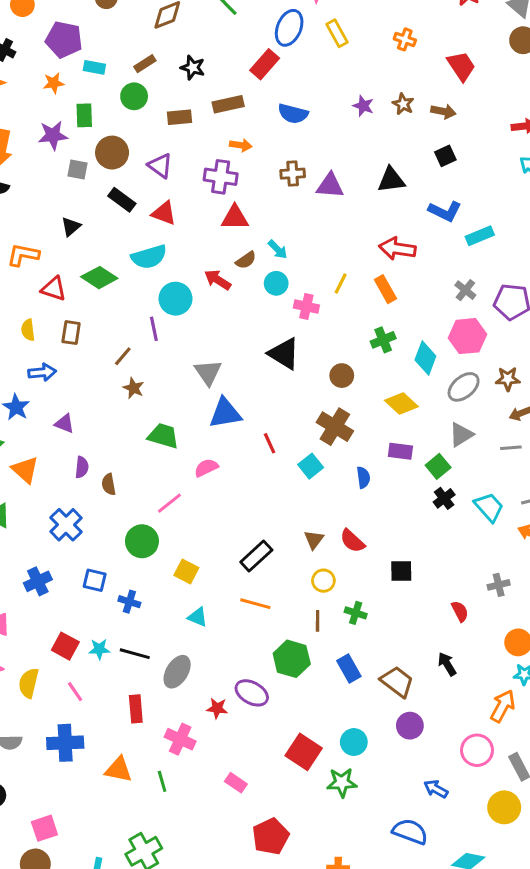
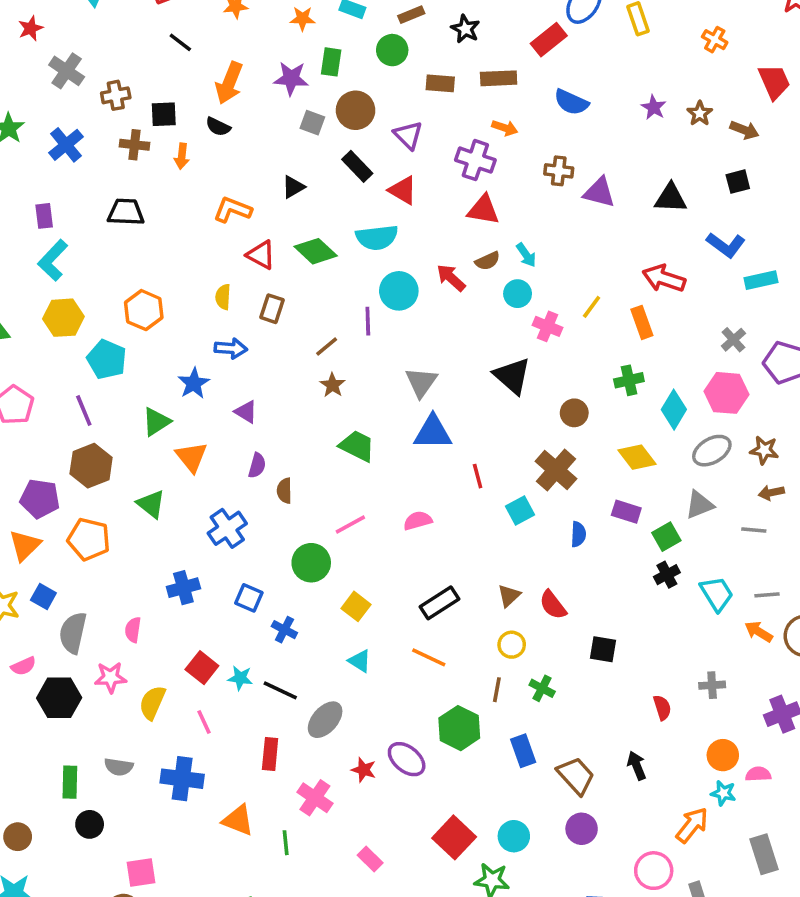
pink semicircle: (206, 468) -> (418, 521), moved

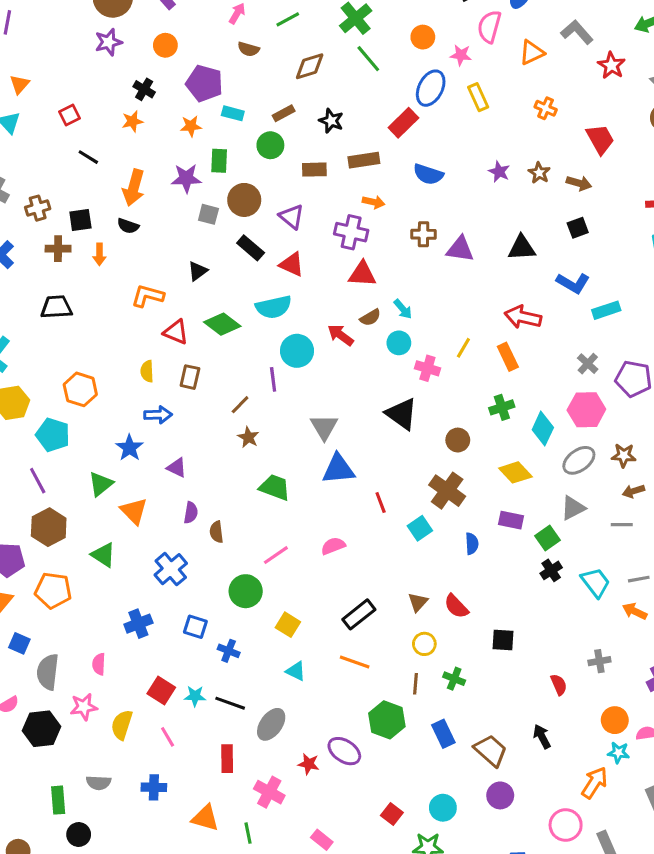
blue cross: (182, 779) -> (154, 787), size x0.7
red square: (454, 837) -> (392, 814), size x0.6

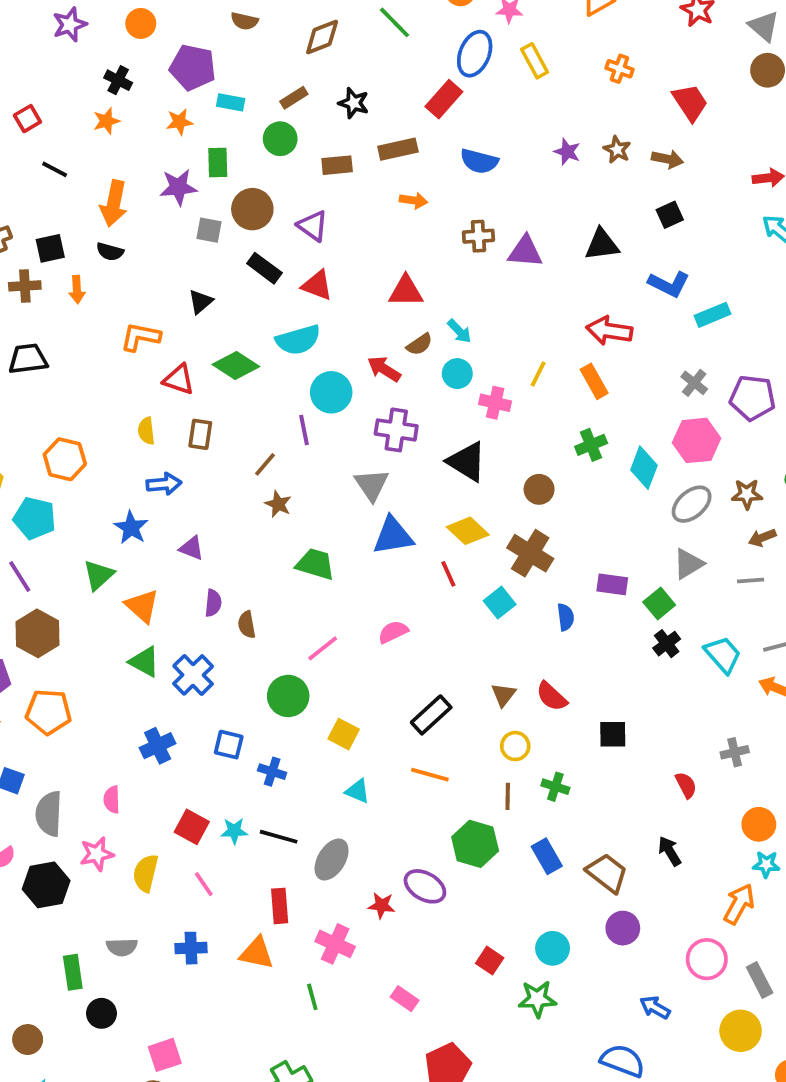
purple cross: (351, 232) -> (396, 430), moved
yellow diamond: (515, 472) -> (468, 531), moved
green triangle: (103, 555) -> (144, 662), moved
orange triangle: (205, 818) -> (257, 953), moved

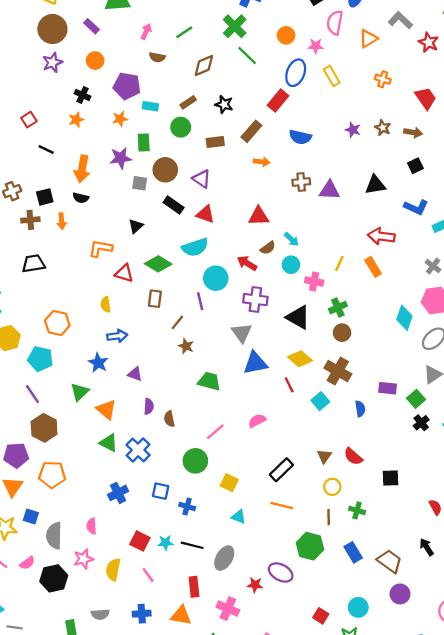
brown rectangle: (398, 149) -> (251, 131), turned -35
brown rectangle: (200, 434) -> (155, 299), moved
green cross: (591, 445) -> (338, 308), moved

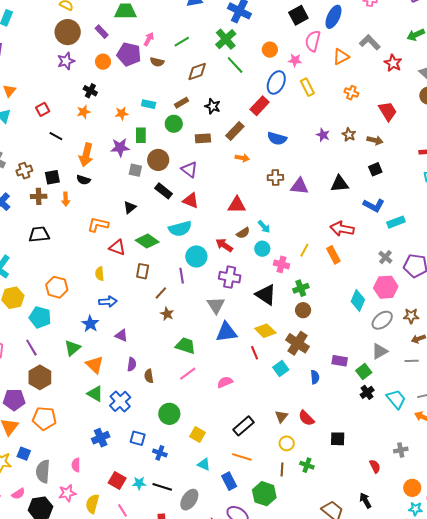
purple pentagon: (127, 86) -> (129, 54), moved
pink line: (215, 432) -> (188, 374), moved
blue rectangle: (353, 552) -> (229, 481), moved

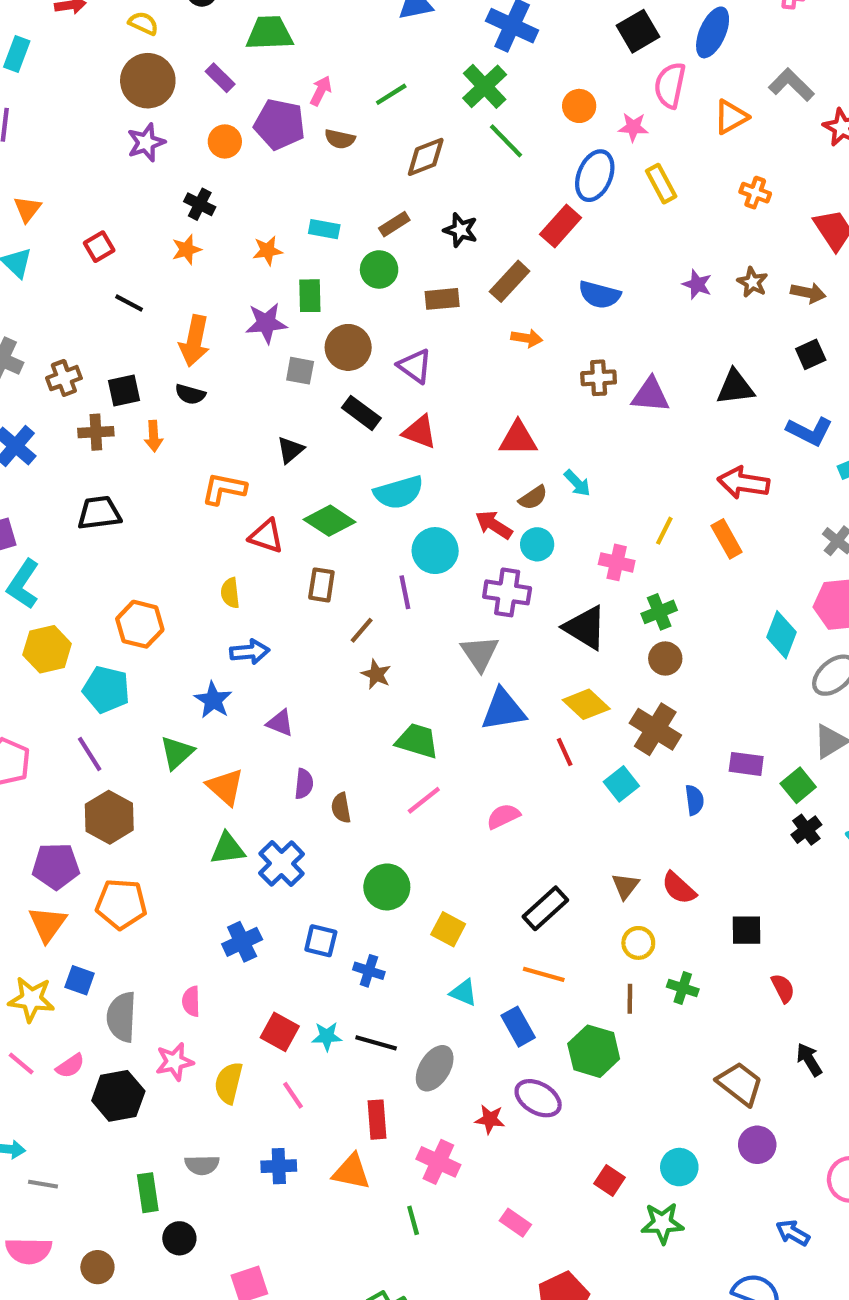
cyan circle: (262, 249) -> (537, 544), moved
green triangle: (95, 394) -> (228, 849), turned -36
red semicircle: (375, 466) -> (783, 988), moved

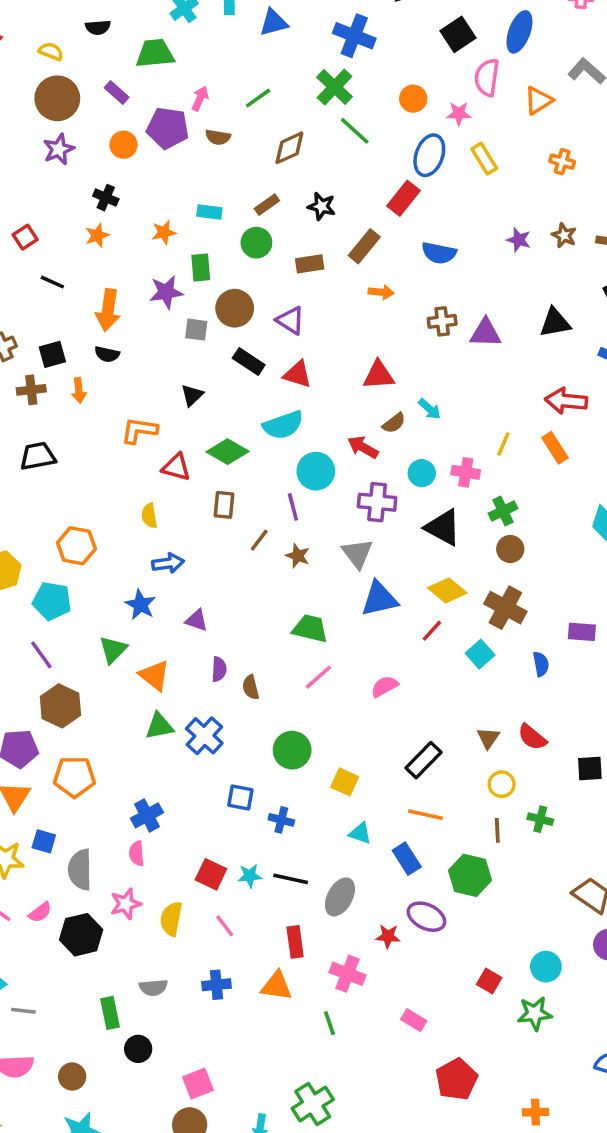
cyan circle: (537, 544) -> (422, 473), moved
brown star: (376, 674) -> (298, 556), moved
red line: (565, 752) -> (432, 631), turned 70
blue cross: (242, 942) -> (147, 815), moved

